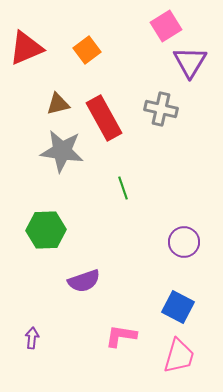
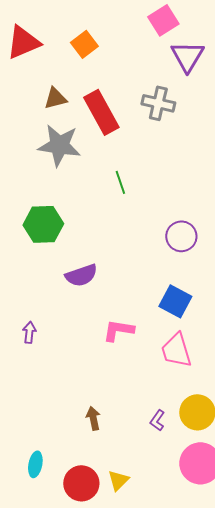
pink trapezoid: (179, 356) -> (176, 350), turned 147

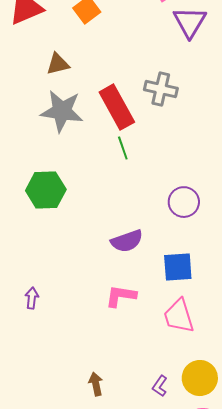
gray cross: (158, 103) -> (161, 89), moved
red rectangle: (101, 112) -> (117, 107), moved
purple semicircle: (81, 275) -> (127, 241), moved
blue square: (175, 301) -> (178, 267), turned -32

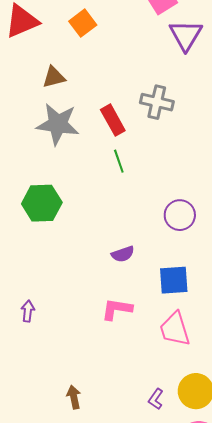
red rectangle: (117, 107) -> (113, 120), size x0.7
purple semicircle: (127, 241) -> (123, 254), size x0.7
brown arrow: (96, 384) -> (74, 397), moved

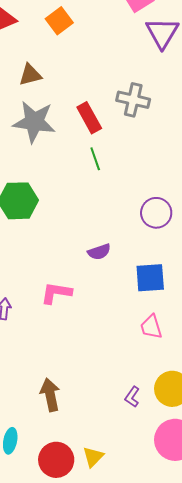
pink L-shape: (117, 309) -> (56, 293), moved
pink trapezoid: (175, 329) -> (151, 327), size x0.7
brown arrow: (74, 397) -> (50, 395), size x1.4

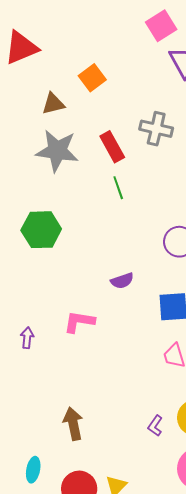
orange square: (59, 21) -> (92, 78), moved

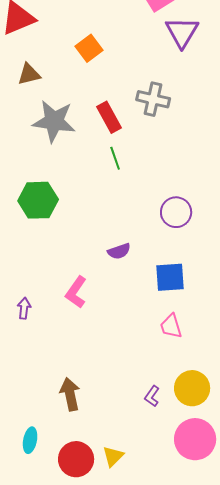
brown triangle: (53, 104) -> (29, 74), moved
pink L-shape: (79, 322) -> (76, 292), turned -64

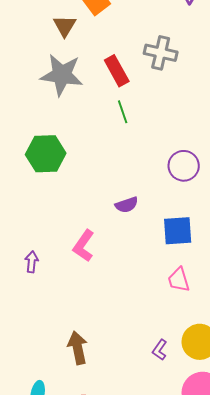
brown triangle: (29, 74) -> (65, 26), moved, turned -45

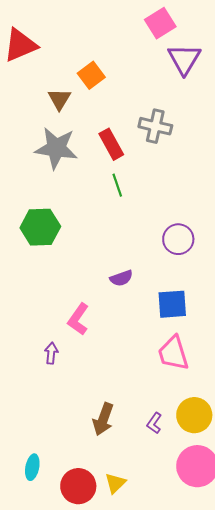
purple arrow: (32, 262) -> (51, 353), moved
pink trapezoid: (179, 280) -> (173, 353), size x1.4
brown arrow: (78, 348) -> (103, 419), moved, turned -148

